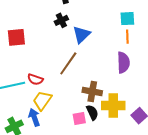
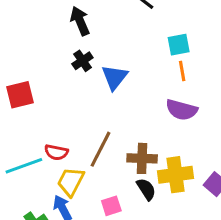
brown line: (68, 63) -> (101, 149), moved
purple semicircle: (123, 63) -> (182, 110), turned 115
pink square: (79, 118) -> (111, 206), moved

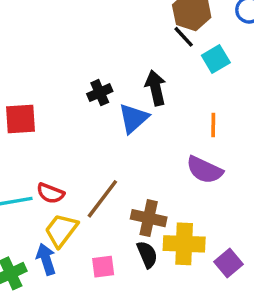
black arrow: (80, 21) -> (156, 88), moved
cyan square: (179, 45) -> (216, 59), moved, turned -30

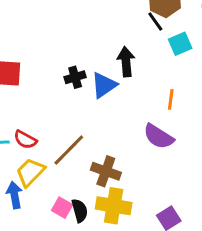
black cross: (100, 93) -> (75, 77), moved
yellow cross: (184, 244) -> (114, 206), moved
black semicircle: (147, 255) -> (80, 211), moved
pink square: (103, 267) -> (62, 208), turned 30

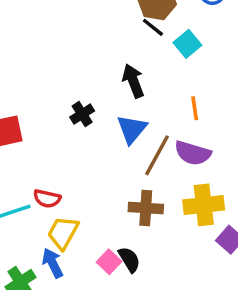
blue triangle: (104, 85) -> (132, 129), moved
brown line: (69, 150) -> (157, 155), moved
yellow cross: (114, 206) -> (204, 205), moved
pink square: (62, 208) -> (109, 262), turned 30

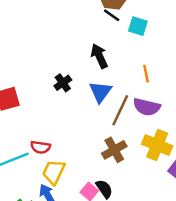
cyan square: (187, 44) -> (138, 26), turned -30
yellow cross: (204, 205) -> (157, 145), turned 32
brown cross: (146, 208) -> (114, 150), turned -30

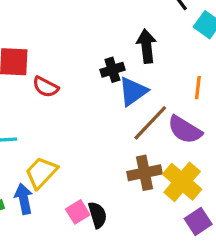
black cross: (63, 83) -> (112, 70), moved
red semicircle: (40, 147) -> (46, 87), moved
brown cross: (114, 150) -> (144, 173), moved

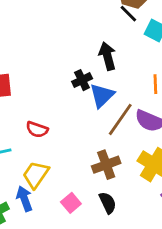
red semicircle: (46, 87) -> (37, 130), moved
brown cross: (144, 173) -> (106, 165), moved
black semicircle: (98, 215) -> (108, 203), moved

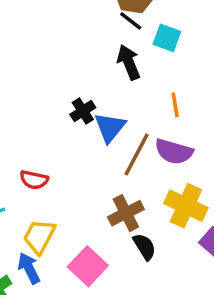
black arrow: (107, 56) -> (129, 62), moved
pink square: (71, 203) -> (88, 266), size x1.5
black semicircle: (108, 203) -> (144, 247), moved

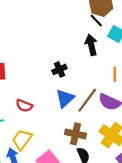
blue triangle: (110, 127) -> (65, 98), moved
brown cross: (126, 213) -> (75, 134), turned 30

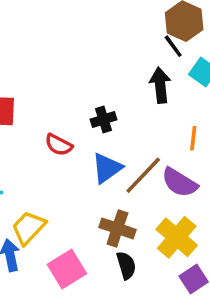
red semicircle: (24, 106) -> (59, 145), moved

